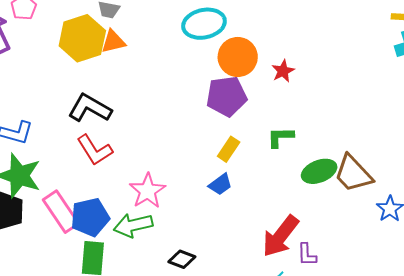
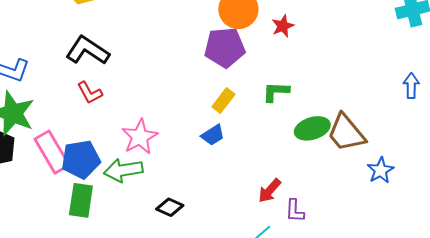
red L-shape: (95, 150) -> (90, 93), size x0.7
red arrow: (280, 236) -> (270, 191), size x0.6

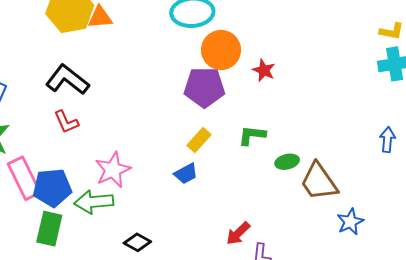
red star: (283, 26) -> (264, 70), turned -30
green ellipse: (312, 128) -> (287, 162), moved, size x0.7

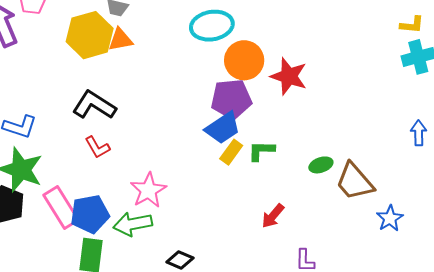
red star: (264, 70) -> (289, 76), size x1.6
green L-shape: (252, 135) -> (261, 151), moved
blue trapezoid: (186, 174) -> (223, 128), moved, size x1.5
red arrow: (238, 233) -> (273, 216), moved

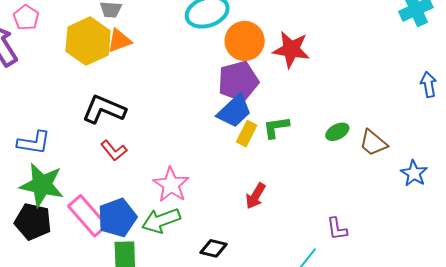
brown trapezoid: (355, 182) -> (373, 143), size x0.7
red arrow: (273, 216) -> (256, 196), moved

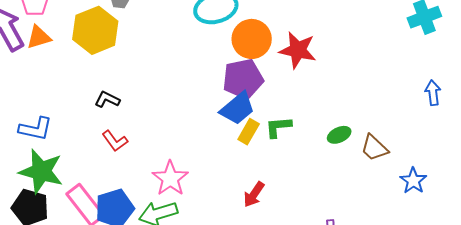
orange triangle: (119, 41) -> (39, 37), moved
black L-shape: (104, 109) -> (107, 100), size x0.6

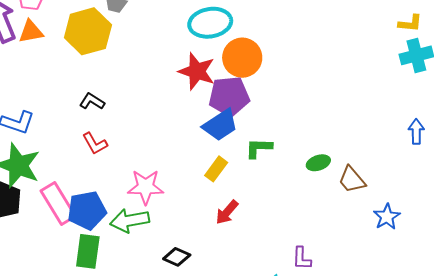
red star: (298, 50) -> (197, 71), moved
yellow rectangle: (249, 132) -> (216, 169), moved
pink star: (170, 178) -> (146, 187), turned 30

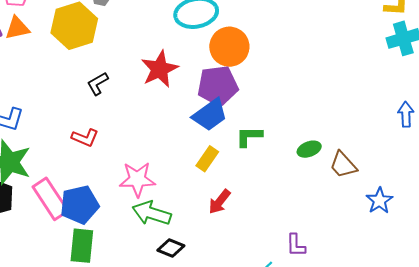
red star: (197, 71) -> (160, 69), moved, turned 30
black L-shape: (92, 101) -> (98, 84), moved, turned -60
red L-shape: (95, 144) -> (85, 138), turned -36
green arrow: (130, 221) -> (152, 213), moved, turned 30

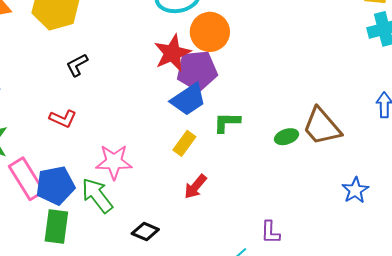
red star: (160, 69) -> (172, 53), moved
brown trapezoid: (343, 165) -> (322, 126), moved, size x1.4
green arrow: (152, 213) -> (97, 195), moved, turned 33

